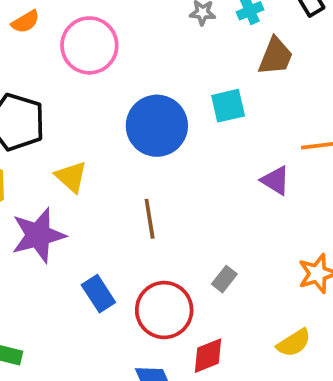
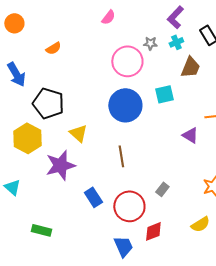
pink circle: (89, 45) -> (127, 61), moved

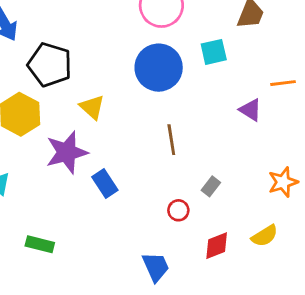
brown line: (121, 156) -> (171, 140), moved
blue rectangle: (93, 197) -> (105, 183), moved
red circle: (129, 206) -> (178, 210), moved, size x0.5
red diamond: (153, 231) -> (217, 246), moved

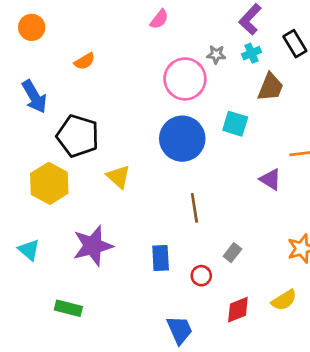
cyan square: (214, 52) -> (235, 124), turned 30
purple star: (67, 152) -> (93, 246), moved
blue rectangle: (105, 183) -> (161, 258), moved, turned 30

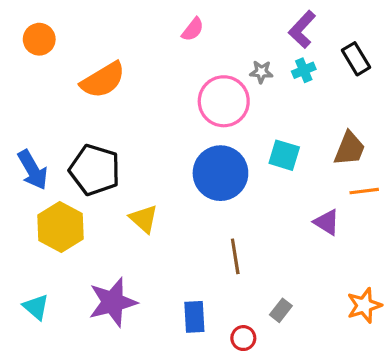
orange semicircle: (85, 61) -> (103, 80), size x1.8
brown trapezoid: (270, 87) -> (349, 149), moved
blue arrow: (34, 97) -> (33, 170), moved

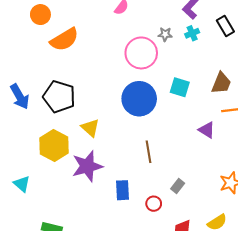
orange circle: (39, 39) -> (40, 15), moved
yellow hexagon: (60, 227) -> (54, 145), moved
purple star: (113, 302) -> (87, 166), moved

